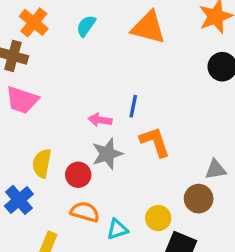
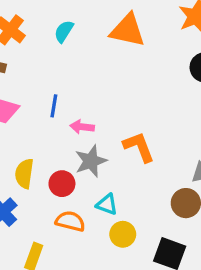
blue line: (133, 106) -> (54, 106), moved
yellow circle: (158, 218) -> (123, 234), moved
cyan triangle: (117, 229) -> (107, 204), moved, turned 40

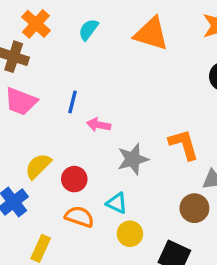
orange L-shape: (139, 147) -> (184, 145), moved
gray star: (91, 161) -> (133, 159), moved
yellow semicircle: (24, 174) -> (38, 166), turned 32

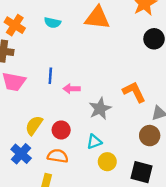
cyan semicircle: (88, 30) -> (52, 23), turned -105
cyan triangle: (117, 203) -> (94, 142), turned -35
orange semicircle: (79, 217) -> (58, 156), moved

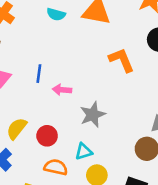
cyan semicircle: (52, 23) -> (56, 14), moved
orange L-shape: (134, 92) -> (122, 60), moved
orange semicircle: (58, 156) -> (56, 167), moved

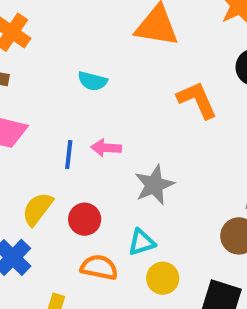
cyan semicircle: (56, 14) -> (92, 81), moved
blue line: (39, 74) -> (69, 154), moved

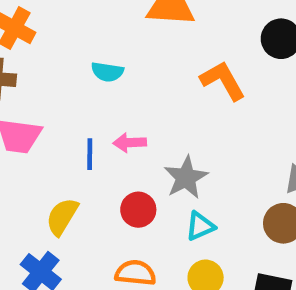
red circle: (85, 219) -> (138, 210), moved
cyan triangle: (142, 242) -> (200, 226), moved

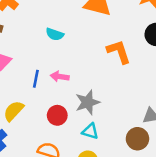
cyan triangle: (200, 226) -> (90, 131), turned 30

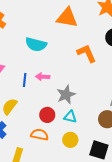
cyan semicircle: (55, 34) -> (36, 44), size x1.5
red circle: (57, 115) -> (47, 115), moved

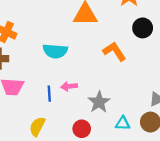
cyan triangle: (70, 117) -> (123, 123), moved

